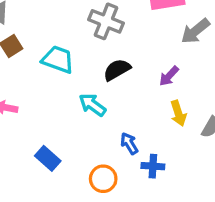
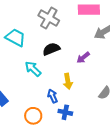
yellow arrow: (178, 113) -> (68, 81), moved

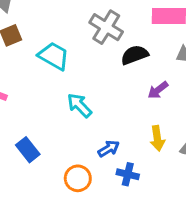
black semicircle: (51, 49) -> (135, 55), moved
yellow arrow: (68, 81) -> (157, 138), moved
blue arrow: (53, 96) -> (109, 149), turned 80

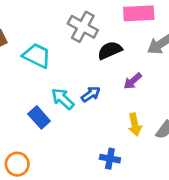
blue arrow: (109, 149) -> (91, 94), moved
blue rectangle: (28, 150) -> (39, 117), moved
orange circle: (78, 178) -> (17, 164), moved

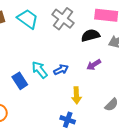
black semicircle: (110, 50) -> (90, 35), moved
cyan trapezoid: (37, 56) -> (28, 19), moved
yellow arrow: (135, 125) -> (76, 95), moved

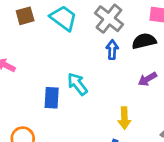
blue arrow: (61, 70) -> (112, 50), moved, turned -64
blue rectangle: (20, 81) -> (52, 98), turned 35

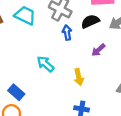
blue rectangle: (52, 98) -> (16, 92), moved, turned -42
yellow arrow: (124, 118) -> (79, 77), moved

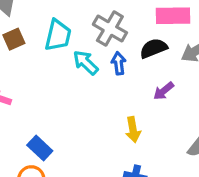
cyan trapezoid: (25, 15) -> (58, 35), turned 75
cyan arrow: (45, 64) -> (86, 63), moved

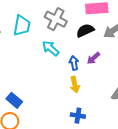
cyan arrow: (86, 63) -> (51, 48), moved
blue arrow: (119, 63) -> (74, 63), moved

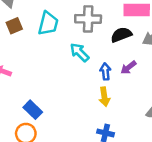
gray cross: (56, 19) -> (88, 19), turned -30

